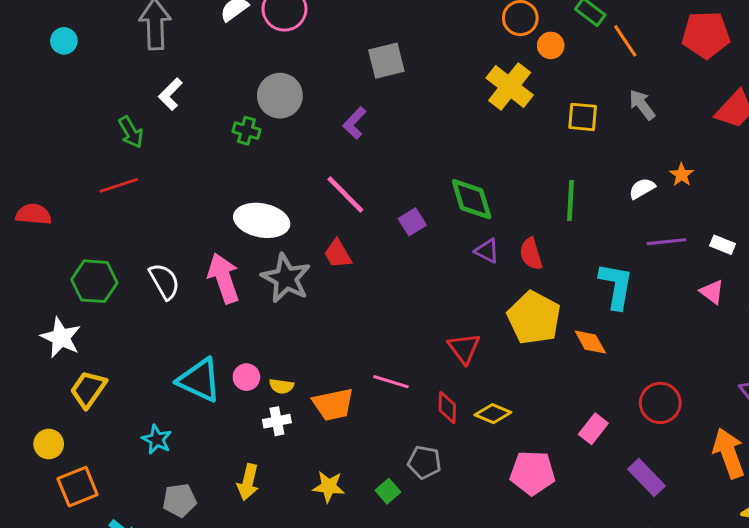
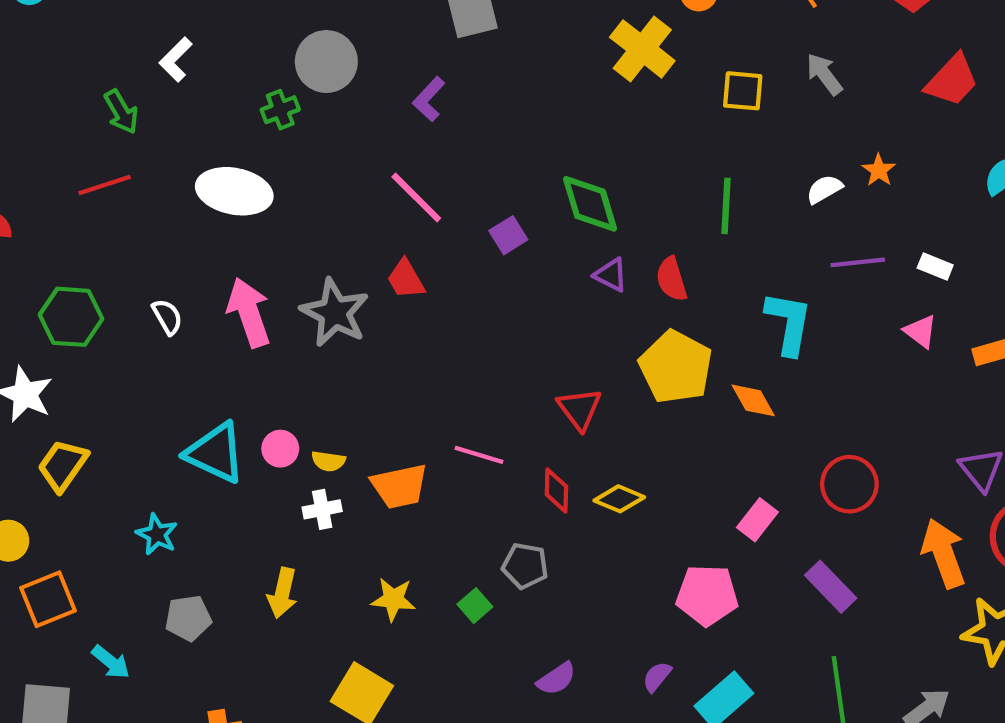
green cross: (246, 131) -> (280, 110), turned -36
white ellipse: (262, 220) -> (234, 191), moved
white semicircle: (164, 281) -> (167, 317), size x0.7
pink pentagon: (532, 473) -> (707, 595), moved

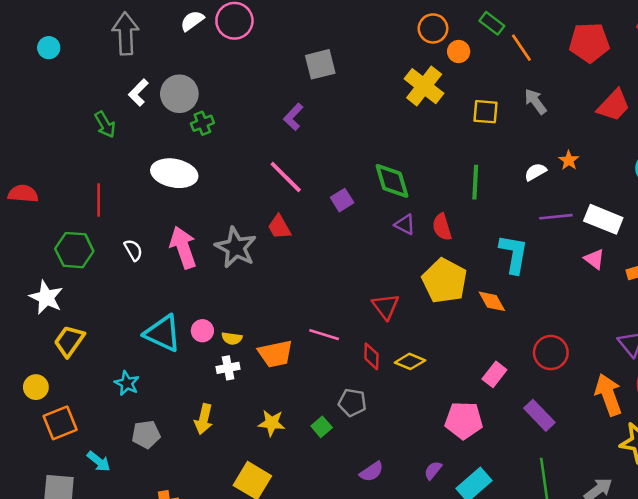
gray circle: (326, 62) -> (179, 94), moved
red line: (105, 185) -> (99, 200), moved, turned -72
white rectangle: (935, 267) -> (603, 219), size x1.8

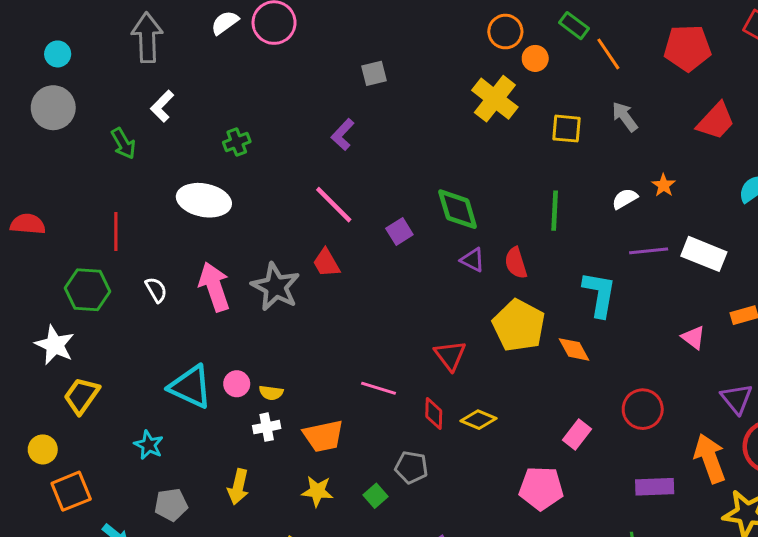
gray square: (320, 64) -> (374, 73), size x0.7
gray circle: (179, 94) -> (53, 108), moved
pink triangle: (594, 259) -> (693, 337), moved
orange trapezoid: (275, 354) -> (323, 436), moved
purple rectangle: (539, 415) -> (655, 487), moved, turned -48

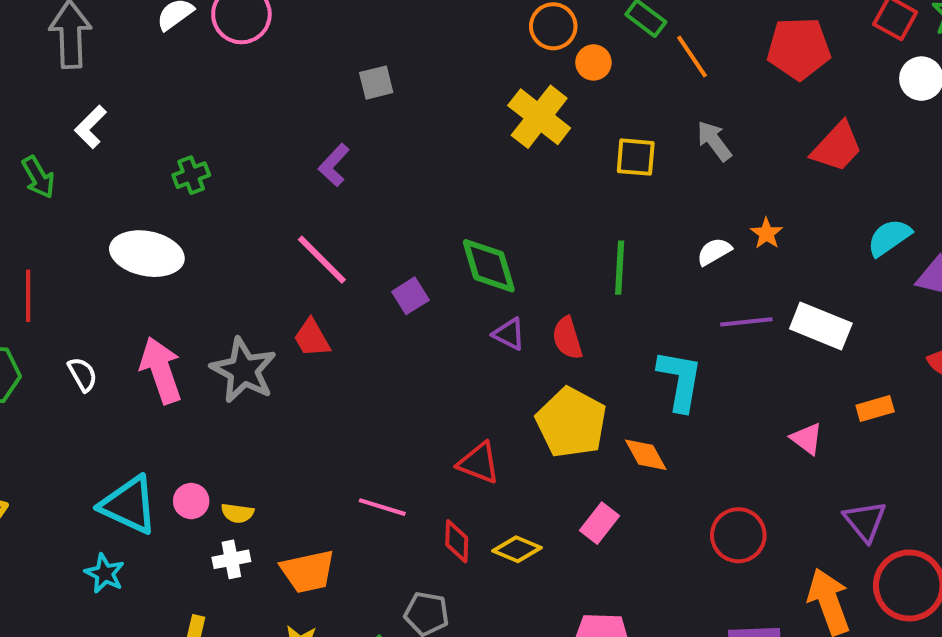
red triangle: (450, 355) -> (479, 463), turned -32
pink rectangle: (577, 434) -> (600, 523), moved
cyan star: (149, 445) -> (105, 573), moved

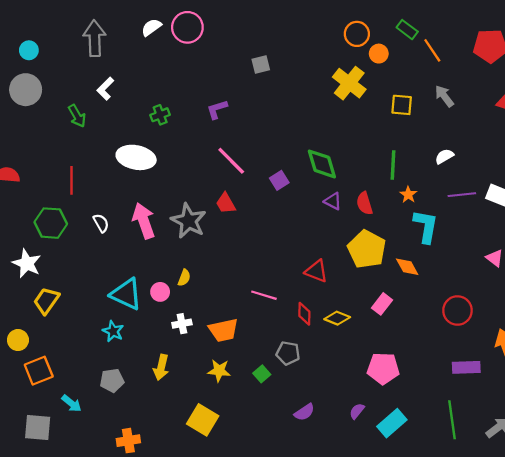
purple L-shape: (334, 165) -> (217, 109), moved, turned 30
orange star: (766, 233) -> (408, 195), moved
yellow semicircle: (237, 513) -> (184, 278), moved, turned -77

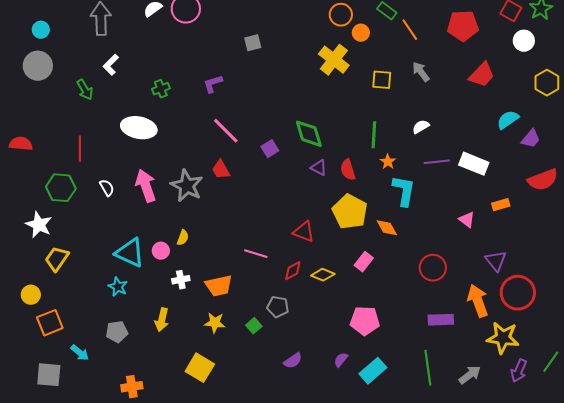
red diamond: (304, 314) -> (293, 271), turned 60

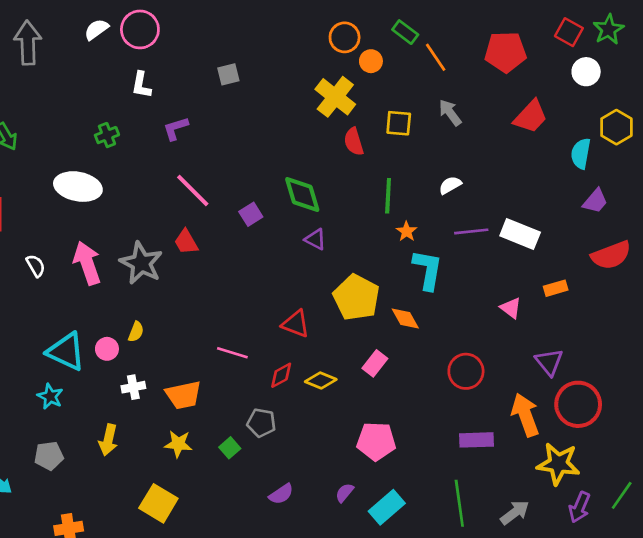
white L-shape: (111, 65) -> (141, 85), moved, turned -35
cyan semicircle: (508, 120) -> (581, 154), moved, turned -45
red semicircle: (348, 170) -> (354, 142), moved

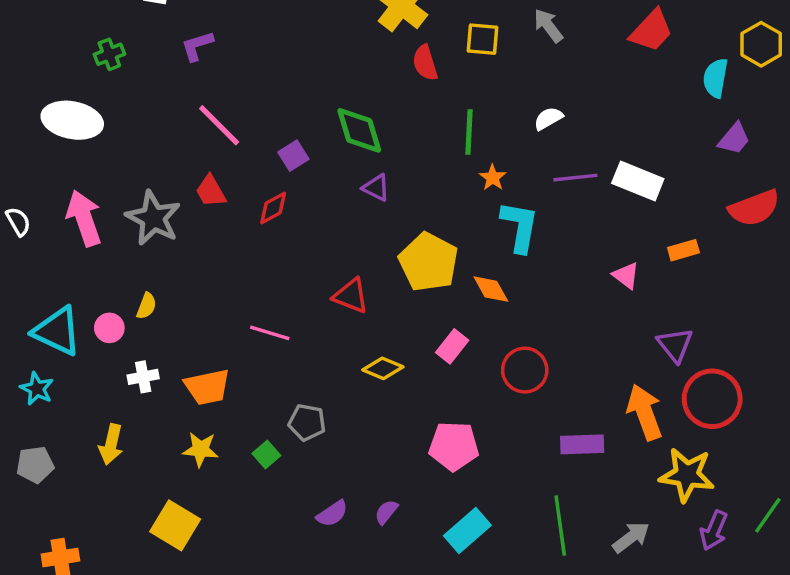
red circle: (466, 371) -> (525, 370), moved
red diamond: (281, 375) -> (273, 208), moved
purple semicircle: (345, 493) -> (386, 512), moved

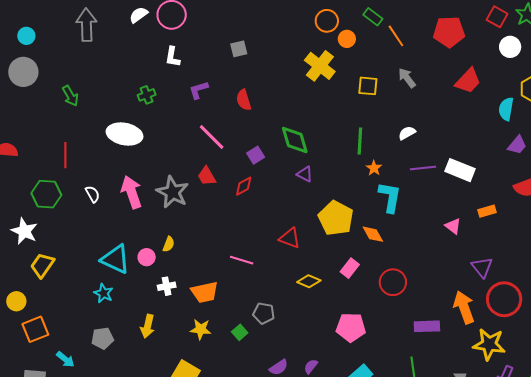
red semicircle: (425, 63) -> (244, 100), moved

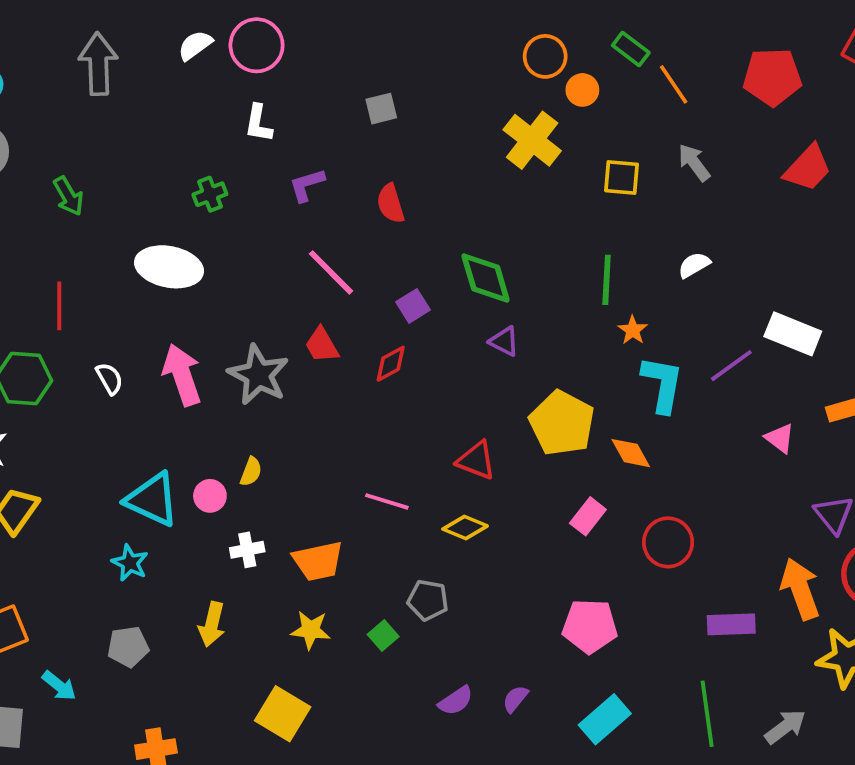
purple line: (423, 168) -> (731, 366), moved, turned -30
yellow diamond: (309, 281) -> (465, 528), moved

